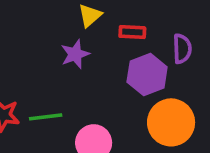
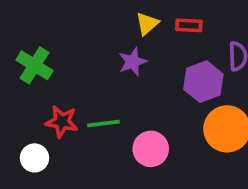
red rectangle: (132, 32) -> (189, 25), moved

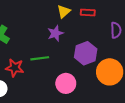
purple hexagon: (203, 82) -> (86, 53), moved
green line: (104, 123) -> (40, 58), moved

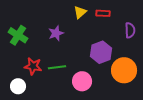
purple star: (55, 33) -> (56, 33), moved
green line: (40, 58) -> (57, 67), moved

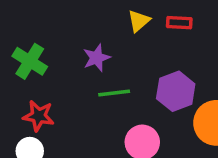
red star: (33, 66) -> (39, 116), moved
green line: (57, 67) -> (114, 93), moved

